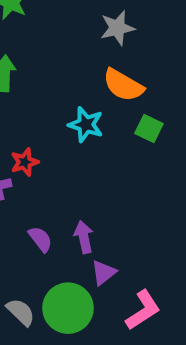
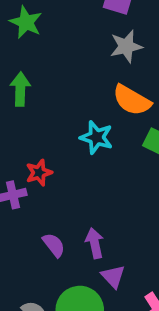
purple triangle: (104, 273) -> (113, 277), turned -35

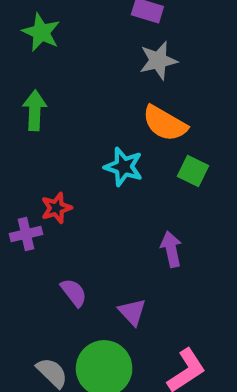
purple arrow: (95, 243) -> (171, 249), moved
purple triangle: (113, 277) -> (132, 312), moved

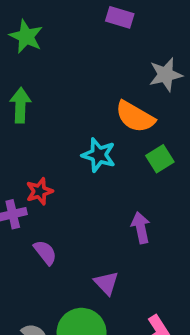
gray star: (158, 61) -> (166, 75), moved
green square: (193, 171) -> (160, 159), turned 32
purple semicircle: (74, 292) -> (45, 252), moved

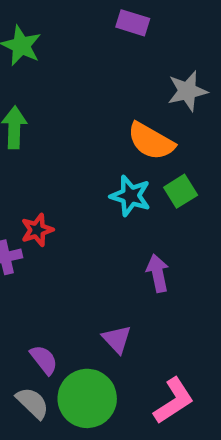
cyan star: (99, 155) -> (130, 196), moved
purple semicircle: (45, 252) -> (44, 360), moved

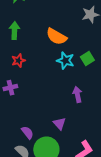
orange semicircle: (151, 141) -> (56, 37), moved
red star: (37, 230) -> (18, 61), moved

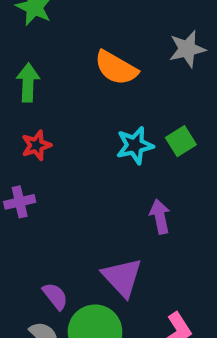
orange semicircle: (56, 37) -> (116, 68), moved
cyan star: (65, 61) -> (135, 145), turned -30
purple triangle: (59, 124) -> (122, 277), size x1.5

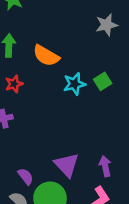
orange semicircle: (116, 68) -> (46, 56), moved
purple arrow: (160, 217) -> (105, 166), moved

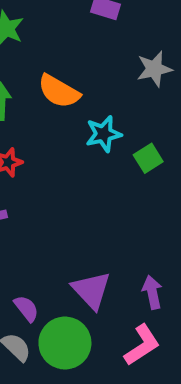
orange semicircle: (46, 56) -> (59, 91), moved
cyan star: (74, 84) -> (104, 134), moved

